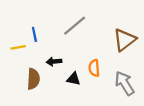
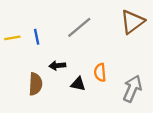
brown triangle: (125, 40) -> (132, 22), moved
yellow line: (18, 47) -> (12, 38), moved
gray arrow: (125, 83) -> (132, 89), turned 55

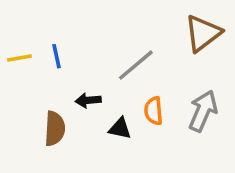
gray line: (79, 27) -> (136, 65), moved
gray arrow: (132, 89) -> (203, 111), moved

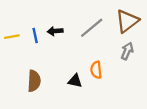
gray line: (136, 65) -> (92, 28), moved
black arrow: (88, 100) -> (55, 31), moved
gray arrow: (203, 111) -> (127, 51), moved, size x0.7

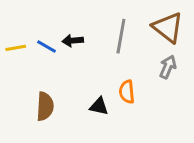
brown triangle: (127, 21) -> (168, 27), turned -45
gray line: (92, 28) -> (121, 36), turned -40
blue line: (35, 35) -> (46, 46), turned -48

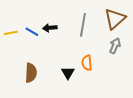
brown triangle: (168, 27) -> (115, 19), turned 40
black triangle: (99, 106) -> (68, 73), turned 48

